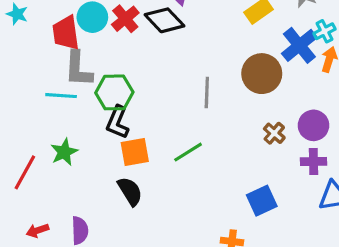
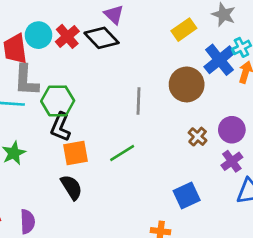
purple cross: (314, 161) -> (232, 161), turned -35

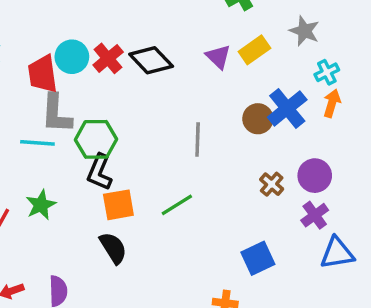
purple triangle: (114, 15) -> (218, 57), moved
blue cross: (220, 60) -> (287, 108), moved
brown circle: (187, 84) -> (258, 119), size x0.7

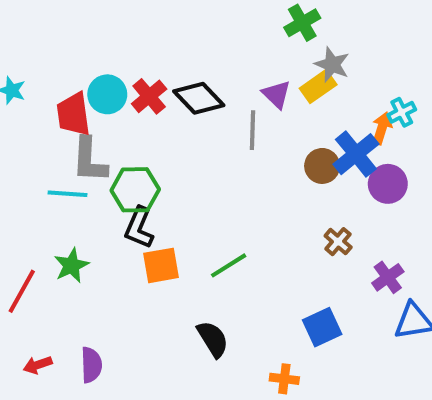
gray star: (304, 31) -> (332, 65), moved
orange arrow: (332, 103) -> (382, 128), moved
gray line: (198, 139) -> (253, 130), moved
purple circle: (315, 176) -> (388, 184), moved
black semicircle: (113, 248) -> (213, 339), moved

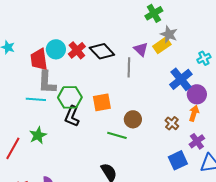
orange arrow: (382, 128) -> (194, 113), moved
brown circle: (322, 166) -> (133, 119), moved
orange square: (161, 265) -> (102, 102), moved
green line: (229, 265) -> (117, 135), turned 48
blue square: (322, 327) -> (178, 160), moved

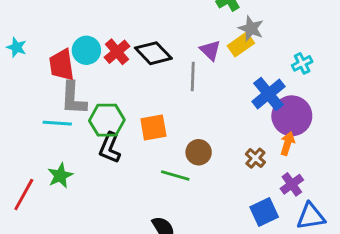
purple circle: (197, 94) -> (292, 116), size x1.4

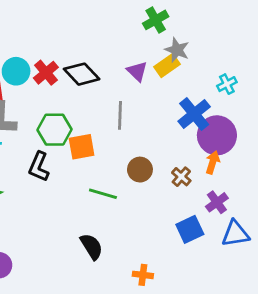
gray line: (193, 77) -> (120, 115), moved
green hexagon: (107, 120) -> (54, 130), moved
brown circle: (199, 152) -> (140, 170), moved

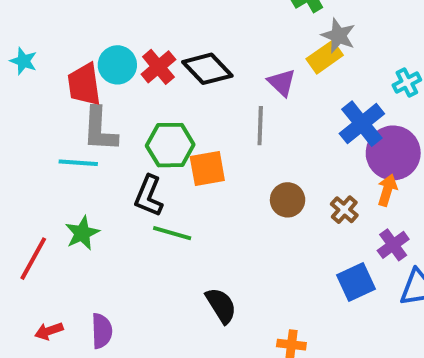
purple triangle: (137, 71) -> (282, 83), moved
green line: (103, 194) -> (172, 233), moved

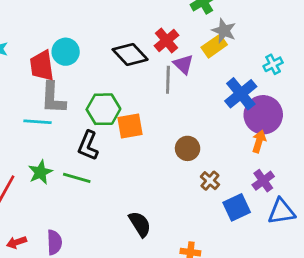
red cross: (158, 67) -> (167, 40), moved
gray line: (260, 126) -> (168, 80), moved
brown cross: (344, 210) -> (210, 181), moved
green line: (172, 233) -> (77, 178), moved

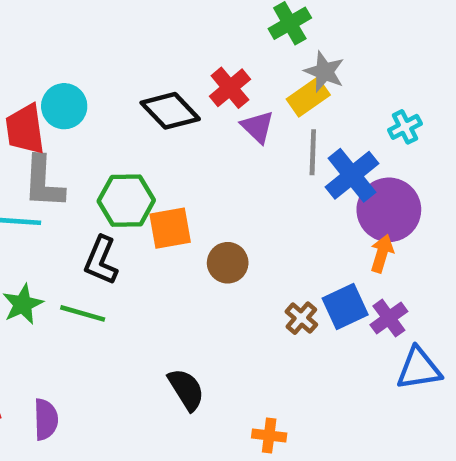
gray line: (168, 80) -> (313, 152), moved
brown circle: (188, 148) -> (228, 263), moved
blue square: (237, 207) -> (345, 307), moved

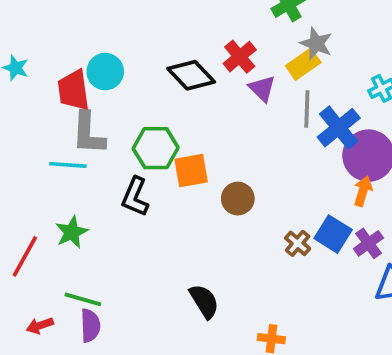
blue square: (345, 307) -> (333, 234), turned -33
green line: (83, 313) -> (83, 299), moved

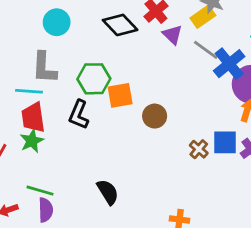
red trapezoid: (73, 90) -> (33, 117), moved
gray line: (307, 109) -> (206, 50), turned -56
blue square: (333, 234) -> (225, 142), turned -32
black semicircle: (204, 301) -> (108, 192), moved

